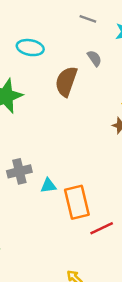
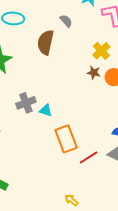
gray cross: (19, 171) -> (26, 103), moved
cyan triangle: (48, 186) -> (46, 110), moved, turned 32

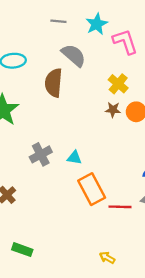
gray semicircle: (66, 21) -> (74, 55), size x1.6
cyan triangle: (46, 110) -> (74, 158), moved
red line: (89, 158) -> (120, 207), turned 42

